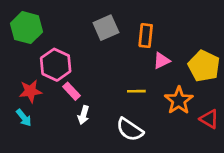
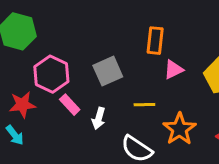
gray square: (106, 28) -> (108, 71), moved
orange star: (179, 100) -> (179, 129), moved
white arrow: (83, 115) -> (99, 118), moved

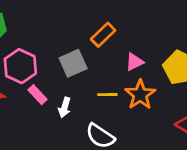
orange rectangle: (155, 41) -> (103, 35), moved, turned 40
orange star: (179, 129) -> (140, 95), moved

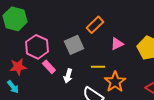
orange star: (140, 95) -> (115, 82), moved

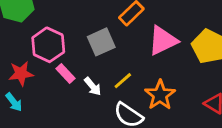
pink triangle: (117, 44) -> (163, 41), size x1.6
yellow line: (98, 67) -> (123, 81), moved, turned -40
white arrow: (68, 76) -> (93, 86), turned -56

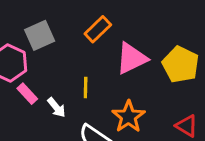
gray square: (101, 42) -> (40, 35), moved
yellow line: (123, 81) -> (86, 88), moved, turned -48

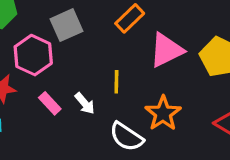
pink rectangle: (27, 94) -> (50, 103), moved

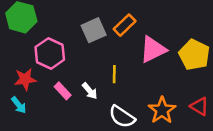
gray square: (66, 25) -> (94, 30), moved
orange star: (163, 113) -> (162, 110), moved

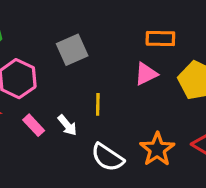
orange rectangle: (125, 25) -> (160, 39), moved, turned 45
pink triangle: (153, 50) -> (146, 74), size x0.7

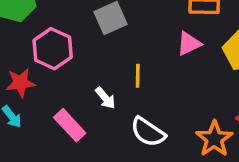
pink rectangle: (34, 125) -> (70, 125), moved, size x1.4
orange star: (157, 149) -> (214, 139), moved

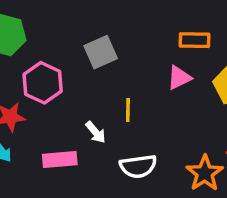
pink rectangle: (70, 125) -> (60, 160), turned -52
white semicircle: (148, 132) -> (138, 166), turned -42

